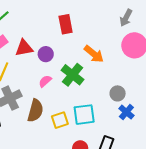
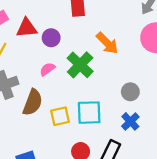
blue cross: (126, 112) -> (130, 121), moved

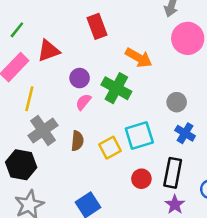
red triangle: (27, 28) -> (49, 51), moved
purple circle: (51, 38) -> (80, 78), moved
brown semicircle: (33, 102) -> (77, 141), size x0.7

